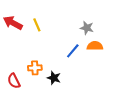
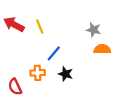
blue line: (73, 51) -> (54, 53), moved
black star: (54, 78) -> (66, 74), moved

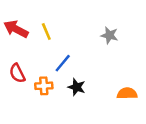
orange semicircle: (102, 49) -> (127, 93), moved
red semicircle: (15, 87) -> (17, 73), moved

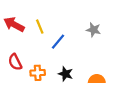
blue line: (63, 63) -> (58, 42), moved
orange semicircle: (127, 93) -> (97, 79), moved

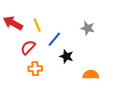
red semicircle: (15, 62) -> (28, 47), moved, turned 70
black star: (66, 74) -> (66, 56), moved

